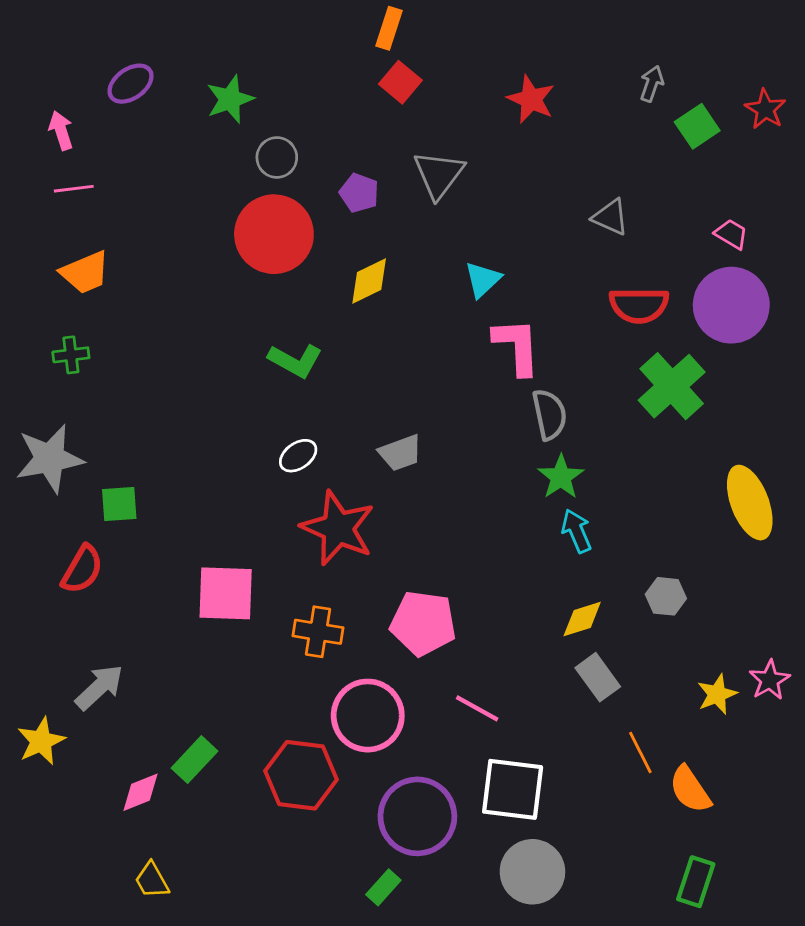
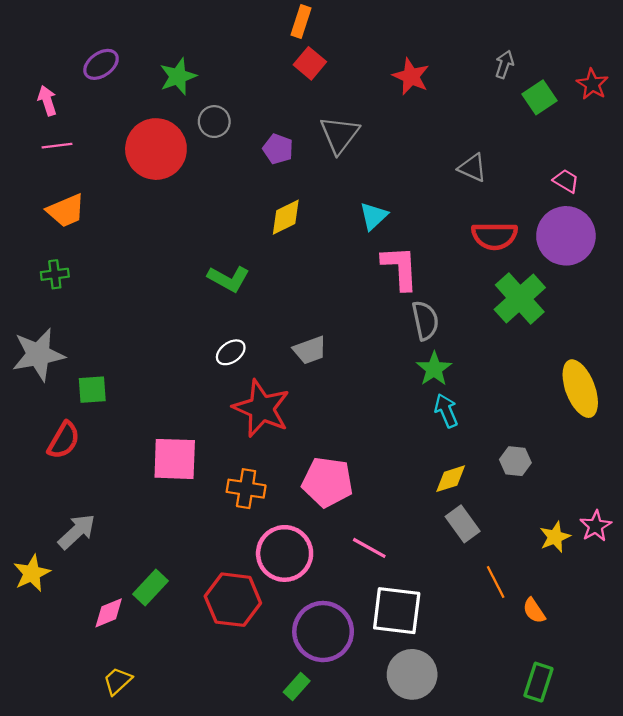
red circle: (274, 234) -> (156, 149), moved
orange semicircle: (690, 789) -> (534, 611), size x0.7
yellow trapezoid: (152, 880) -> (118, 681), turned 76

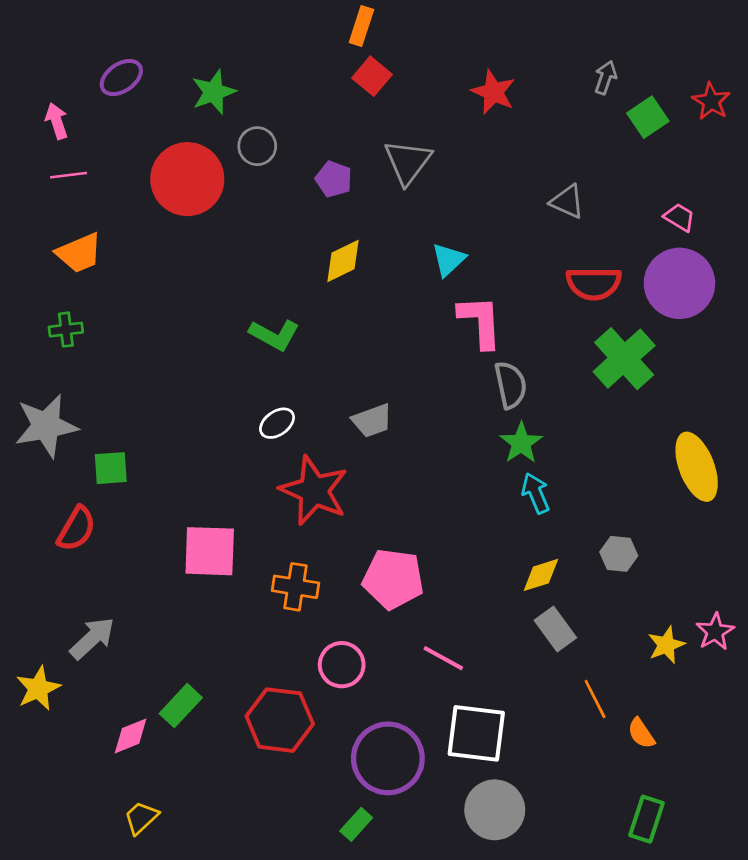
pink circle: (285, 553) -> (342, 665), size x0.7

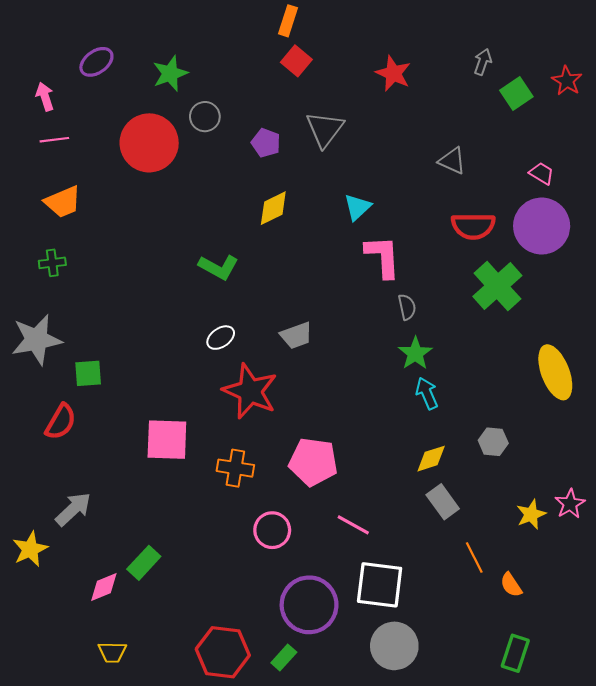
gray semicircle: (511, 385) -> (407, 307), size x0.7
red hexagon: (280, 720) -> (223, 652), moved
yellow trapezoid: (141, 818) -> (112, 652), turned -136

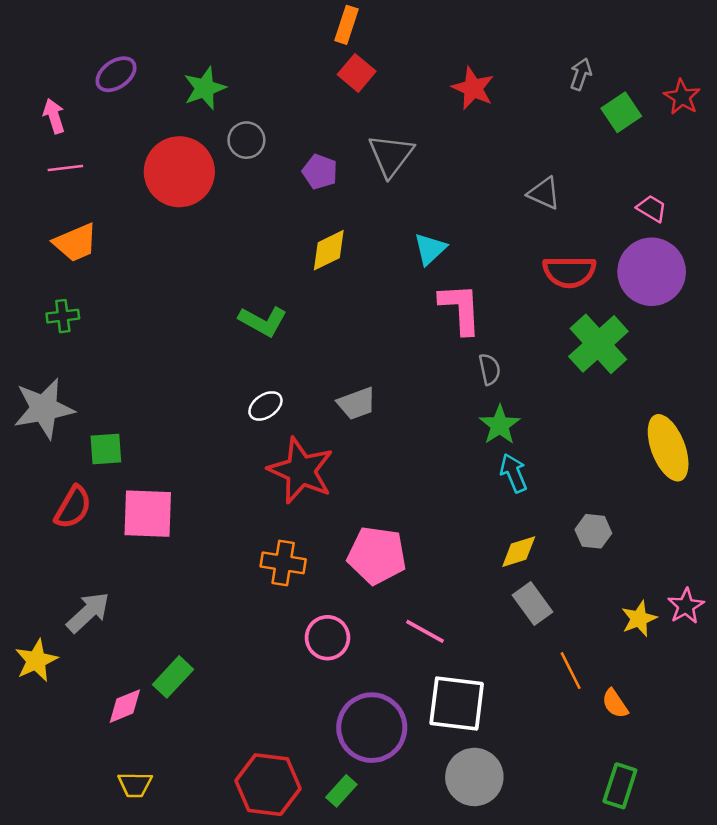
pink square: (167, 440) -> (148, 514), moved

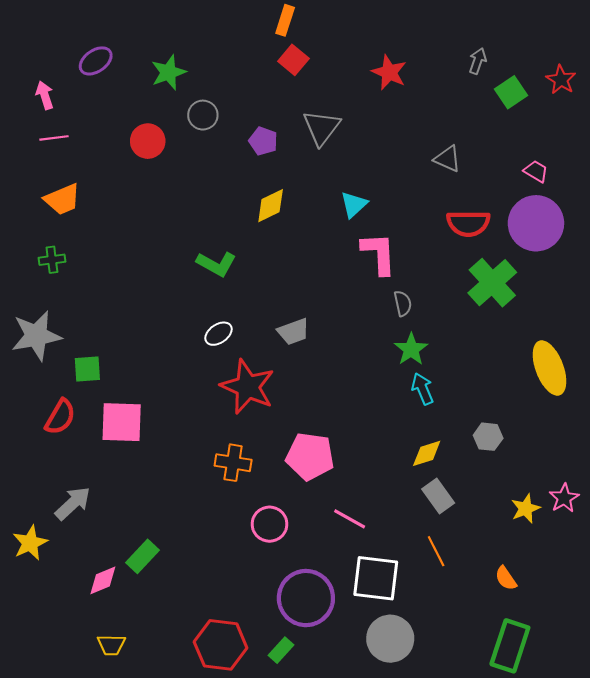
red circle: (179, 172) -> (148, 141), size x0.6
orange line: (571, 671) -> (436, 551), moved
green rectangle: (620, 786) -> (510, 646), size x1.4

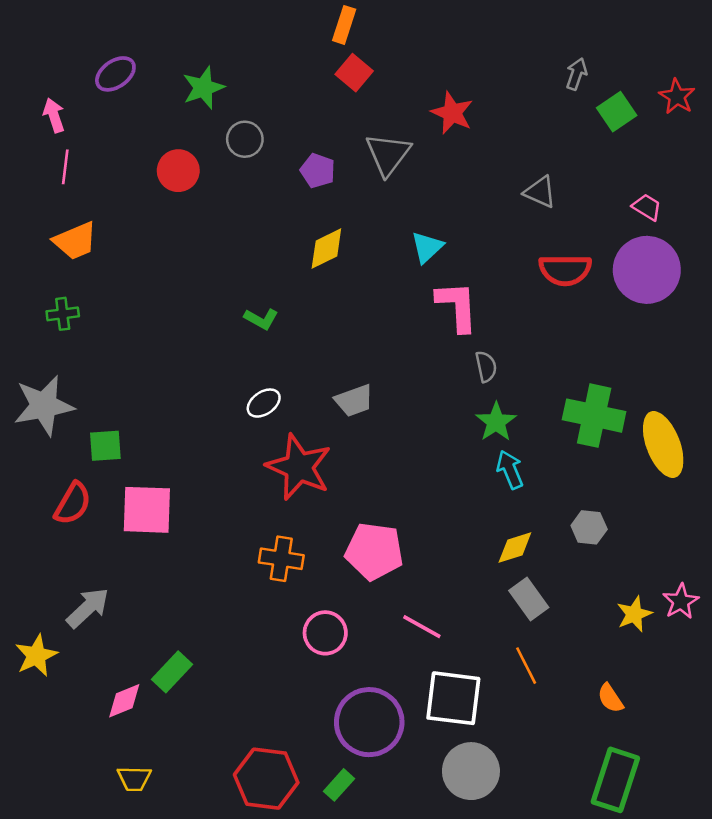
red star: (389, 72) -> (452, 113), moved
pink line: (54, 138) -> (65, 167), turned -76
green L-shape: (216, 264) -> (261, 319), size x0.7
green cross: (492, 283) -> (594, 416), moved, turned -36

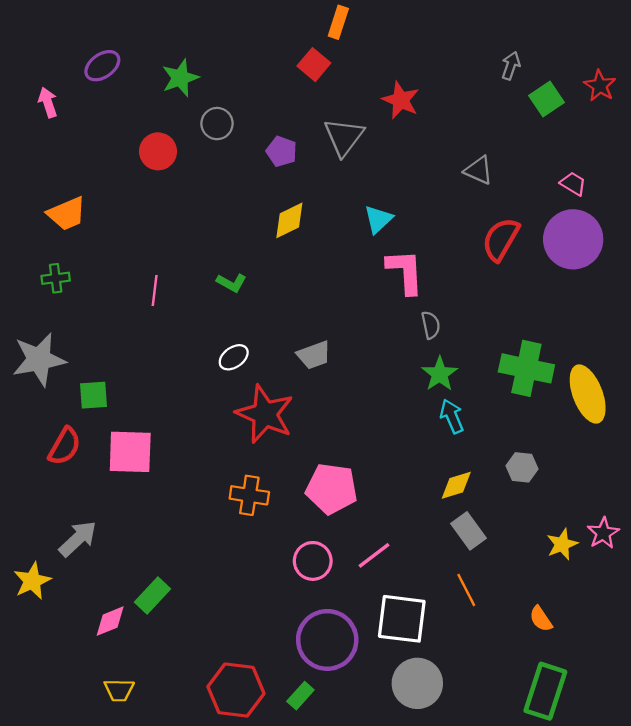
orange rectangle: (344, 25) -> (338, 22), moved
pink line: (65, 167) -> (155, 290), moved
red semicircle: (565, 270) -> (501, 239), turned 120
pink line: (422, 627) -> (374, 555), turned -66
pink circle: (325, 633) -> (313, 561), moved

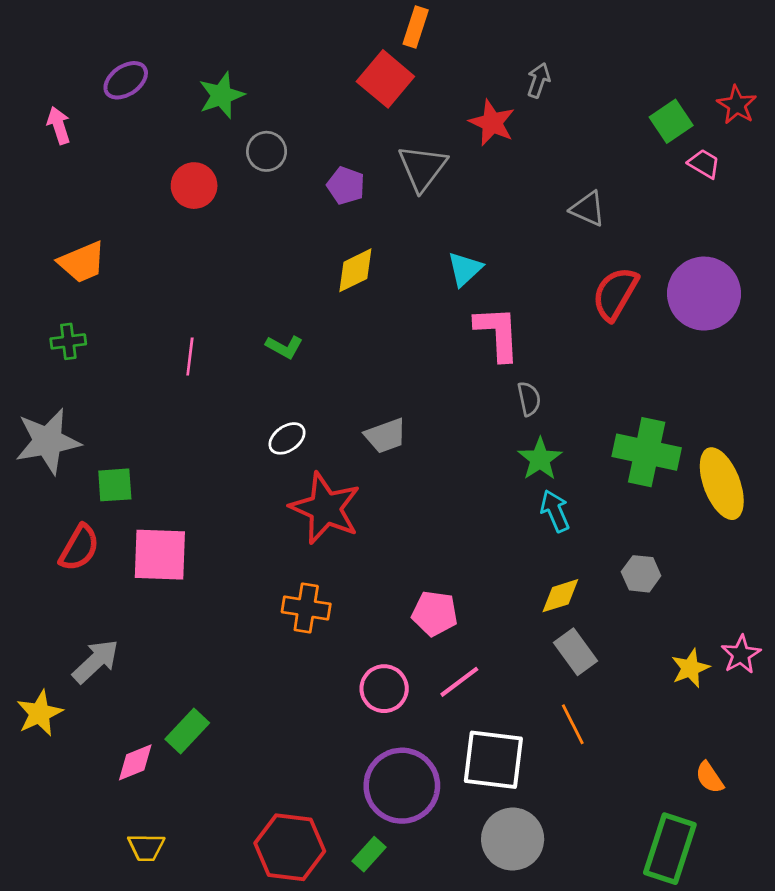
red square: (314, 65) -> (385, 79), size x1.4
gray arrow: (511, 66) -> (539, 80), moved
pink trapezoid: (573, 184) -> (704, 164), moved
pink pentagon: (332, 489) -> (435, 613), moved, size x0.7
orange semicircle: (541, 619) -> (709, 778), moved

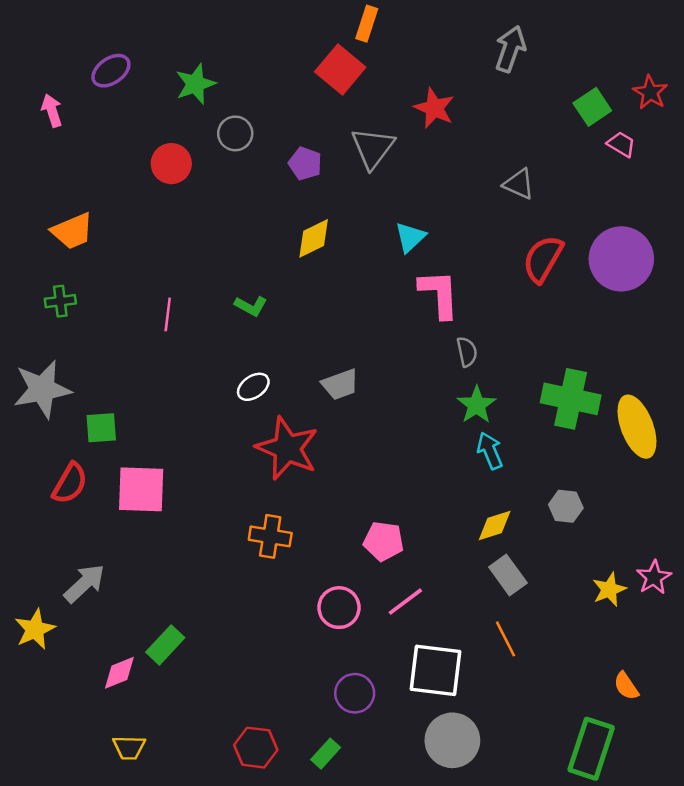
gray arrow: (539, 80) -> (510, 49), moved, size x1.5
purple circle: (402, 786) -> (355, 693), size x0.6
red hexagon: (290, 847) -> (256, 748), size x0.7

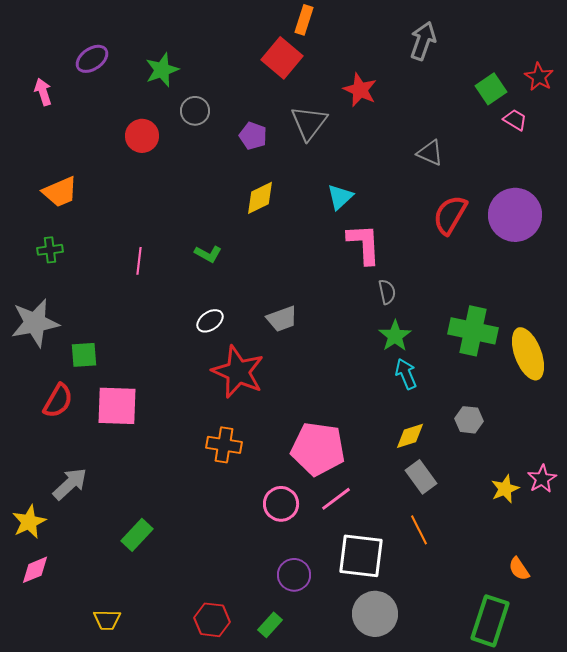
pink pentagon: (384, 541) -> (318, 449), size x1.6
pink diamond: (119, 673) -> (35, 570), moved

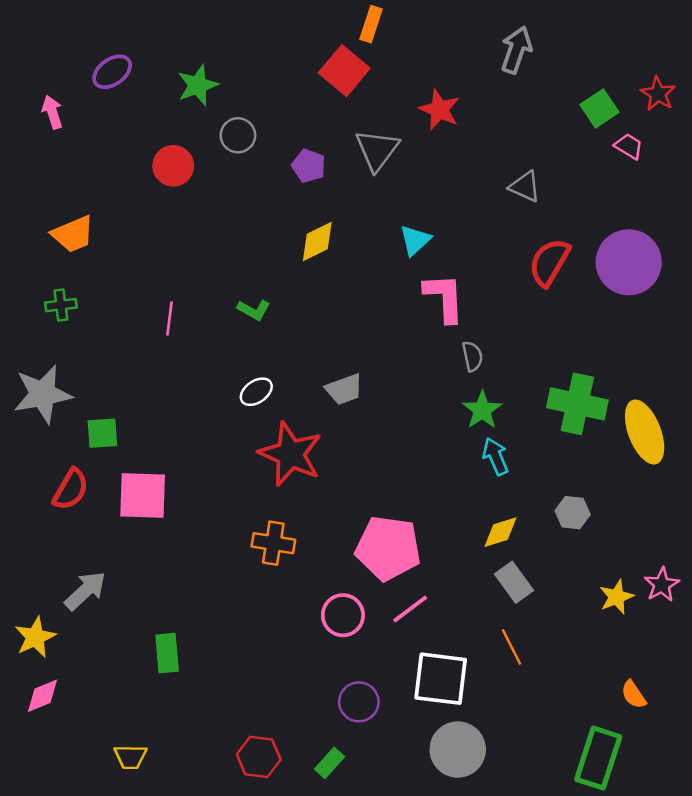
green rectangle: (137, 535) -> (167, 653), turned -48

